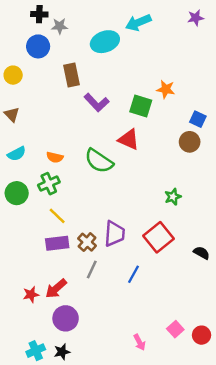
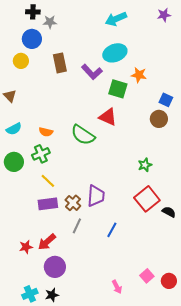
cyan ellipse: (105, 42) -> (115, 53), moved
yellow circle: (13, 75) -> (21, 61), moved
purple L-shape: (97, 102) -> (92, 72), moved
red square: (159, 237) -> (147, 199), moved

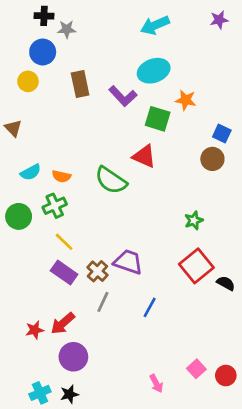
cyan semicircle: (14, 129) -> (31, 172), moved
purple trapezoid: (96, 196) -> (128, 262), turned -75
purple rectangle: (48, 204) -> (64, 273), turned 42

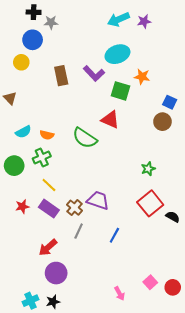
purple star: (219, 20) -> (144, 21), moved
brown rectangle: (80, 84) -> (61, 76), moved
red star: (35, 330) -> (22, 207), moved

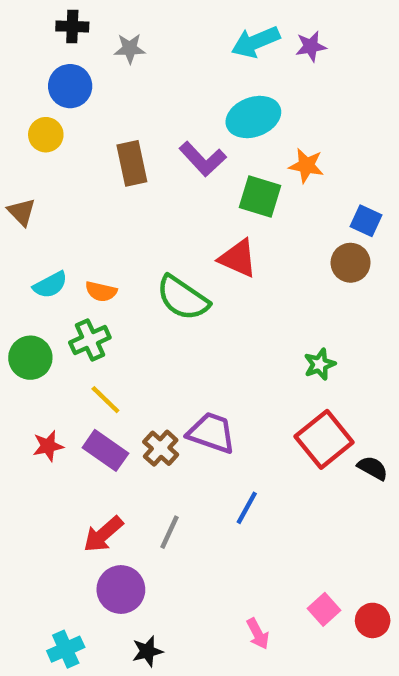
gray star: (51, 22) -> (130, 49), moved
gray line: (79, 231) -> (169, 532), moved
black star: (53, 302) -> (147, 651), moved

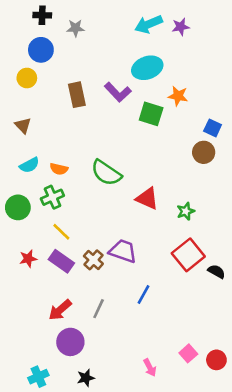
brown triangle: (22, 212) -> (23, 125), moved
red triangle: (238, 258) -> (147, 198), moved

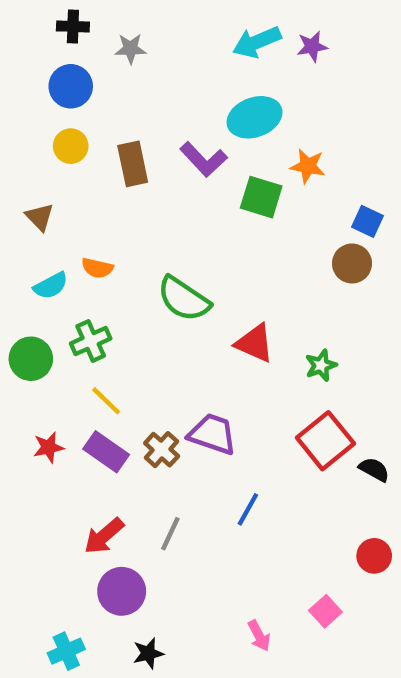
yellow circle: (27, 78) -> (71, 146), moved
orange semicircle: (59, 169) -> (97, 268), moved
red circle: (216, 360) -> (374, 556), moved

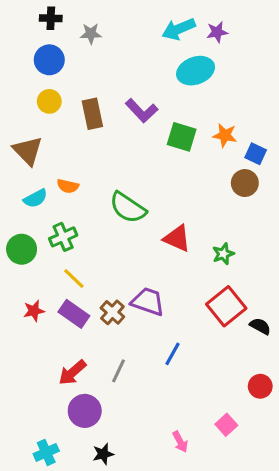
cyan ellipse: (255, 117) -> (196, 71), moved
orange star: (308, 166) -> (225, 135), moved
brown triangle: (40, 217) -> (28, 151), size x1.5

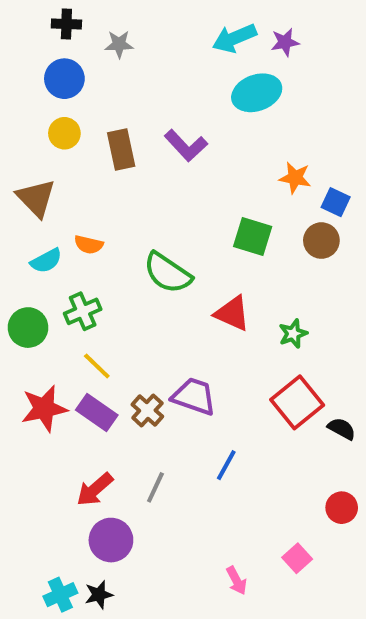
green square: (182, 137) -> (253, 236), moved
red star: (34, 311) -> (44, 408), size x1.6
black star: (103, 454) -> (99, 595), moved

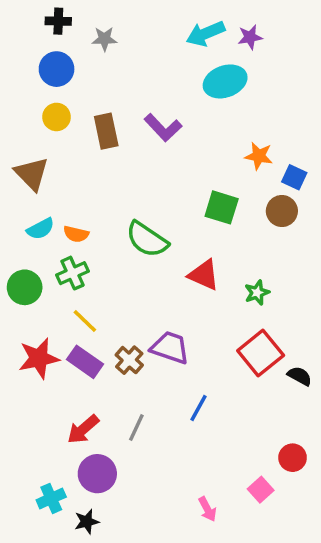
orange semicircle: (89, 245) -> (76, 234), moved
red circle: (342, 508) -> (293, 458), moved
cyan cross: (60, 595) -> (51, 498), moved

